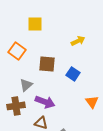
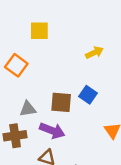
brown square: (47, 64) -> (61, 102), moved
gray triangle: (26, 85) -> (28, 109), turned 32

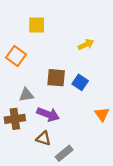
brown square: (61, 102) -> (56, 78), moved

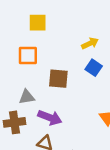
orange square: (16, 56) -> (28, 56), moved, turned -36
blue square: (80, 82) -> (94, 68), moved

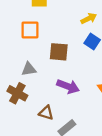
purple arrow: (50, 118) -> (68, 86), moved
brown cross: (15, 122) -> (17, 93), turned 36

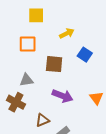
yellow arrow: (89, 19) -> (67, 33), moved
brown triangle: (46, 113) -> (42, 120), turned -40

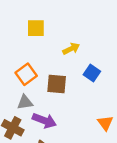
orange square: (28, 44) -> (26, 74), moved, turned -36
purple arrow: (63, 96) -> (44, 121), moved

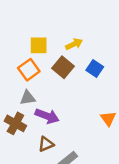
yellow square: (36, 28) -> (39, 45), moved
brown square: (57, 84) -> (63, 67), moved, turned 35

